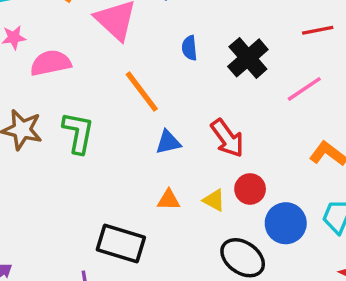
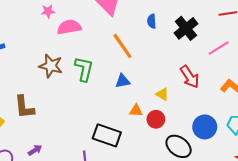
red arrow: (227, 138) -> (190, 77), moved
blue triangle: (168, 142) -> (123, 81), moved
red circle: (250, 189) -> (156, 119), moved
yellow triangle: (214, 200) -> (162, 94), moved

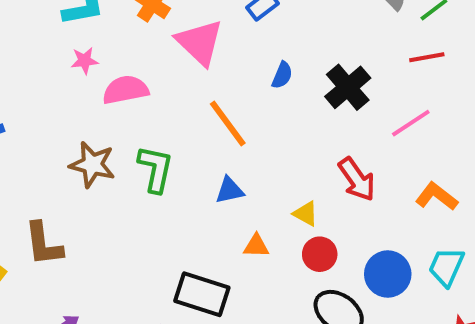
blue semicircle: (152, 21) -> (282, 75), turned -152
red circle: (156, 119) -> (320, 254), moved

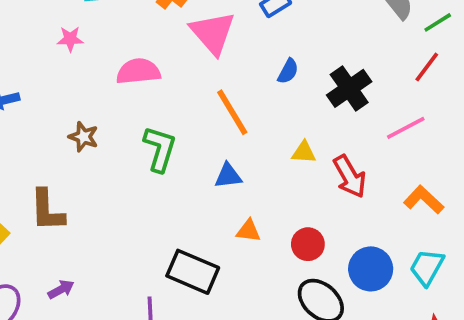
red line: (427, 57) -> (427, 67), turned -48
pink star: (84, 61) -> (70, 39), moved
brown star: (92, 165) -> (83, 137), moved, size x0.7
yellow triangle: (306, 214) -> (304, 152), moved, turned -30

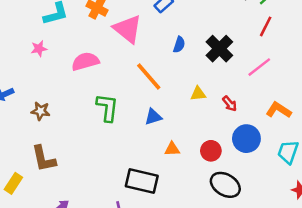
brown star: (83, 137) -> (40, 111), moved
red arrow: (350, 176) -> (230, 104), size x0.6
blue circle: (371, 269) -> (246, 139), moved

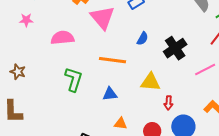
orange line: (149, 77) -> (112, 60), turned -52
yellow triangle: (198, 94) -> (150, 82), size x1.5
red arrow: (230, 104) -> (169, 103), moved, turned 32

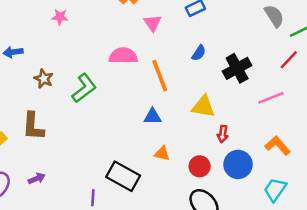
pink triangle: (102, 18) -> (153, 23), size x0.6
pink semicircle: (62, 38) -> (123, 56), moved
orange line: (112, 60) -> (160, 76), turned 56
green L-shape: (74, 79) -> (84, 88), moved, turned 30

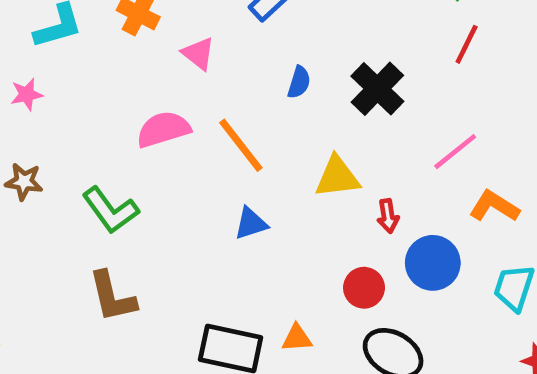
brown star: (44, 79) -> (24, 182), moved
green L-shape: (84, 88) -> (110, 210), turned 108
pink line: (271, 98) -> (455, 152), moved
brown L-shape: (33, 126) -> (112, 297), moved
orange triangle: (162, 154) -> (297, 338), moved

